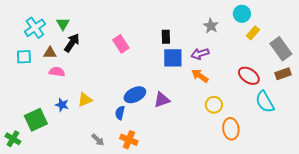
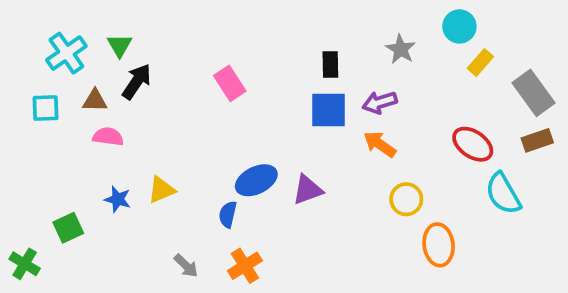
black rectangle: (166, 37) -> (330, 64), moved
green square: (36, 120) -> (68, 228), size x0.7
orange cross: (129, 140) -> (245, 266), turned 36

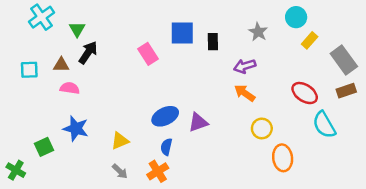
cyan cross: (66, 53) -> (42, 17), moved
blue square: (328, 110) -> (182, 33), moved
yellow triangle: (161, 190) -> (120, 141), moved
blue star: (118, 199) -> (76, 128), size x1.5
blue semicircle: (228, 214) -> (166, 147), moved

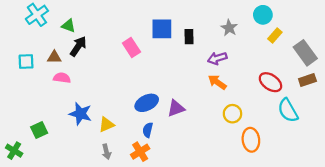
green triangle: (77, 29) -> (68, 26), turned -40
blue star: (76, 128) -> (80, 114), moved
gray arrow: (120, 171) -> (106, 152), turned 32

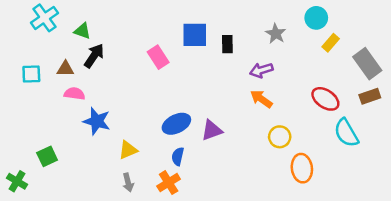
blue star: (80, 114) -> (97, 121), moved

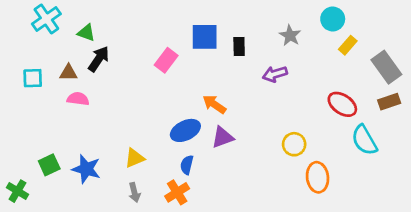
pink rectangle: (158, 57) -> (166, 60), turned 70
orange arrow: (261, 99) -> (214, 104), moved
blue star: (97, 121) -> (86, 169), moved

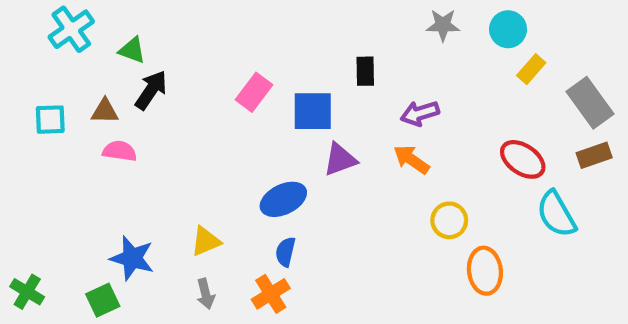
gray star: (290, 36) -> (443, 25), moved, turned -30
blue square: (205, 37) -> (313, 111), moved
orange arrow: (214, 104) -> (411, 159), moved
purple triangle: (223, 137) -> (340, 159), moved
green square: (49, 165) -> (103, 300), moved

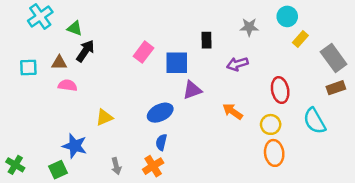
gray star: (443, 25) -> (249, 27), moved
orange arrow: (411, 159) -> (233, 111), moved
red ellipse: (523, 159) -> (280, 90), moved, turned 45
yellow circle: (449, 220) -> (271, 124), moved
yellow triangle: (206, 241) -> (104, 117), moved

